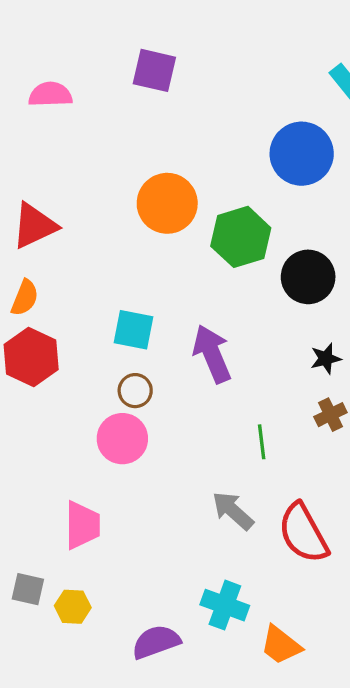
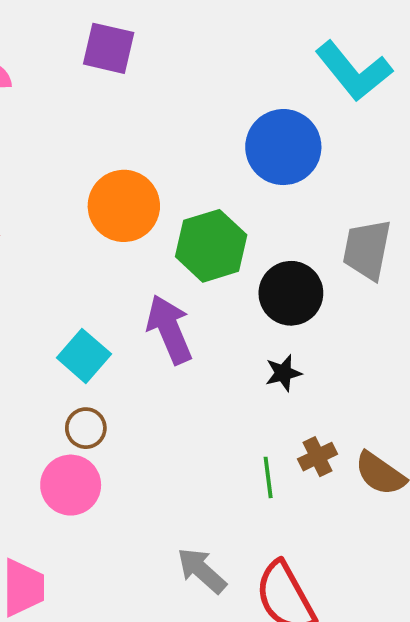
cyan square: (134, 330) -> (84, 356), turned 30
purple arrow: (212, 354) -> (169, 329), moved
black star: (326, 359) -> (283, 373), moved
green line: (262, 442) -> (268, 477), moved

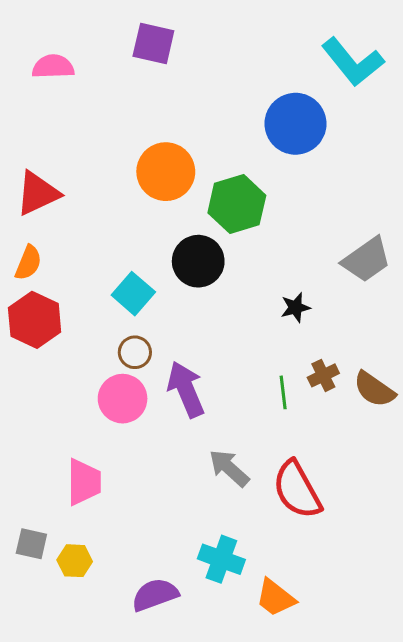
gray trapezoid: (367, 250) -> (367, 260), moved, turned -136
black circle: (291, 293) -> (198, 261), moved
purple arrow: (169, 329) -> (186, 389), moved

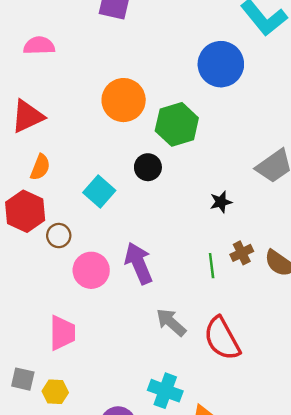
pink semicircle: (53, 67) -> (39, 46), moved
black circle: (198, 261) -> (148, 167), size x0.7
orange semicircle: (28, 263) -> (40, 167), moved
brown circle: (135, 352) -> (59, 236), moved

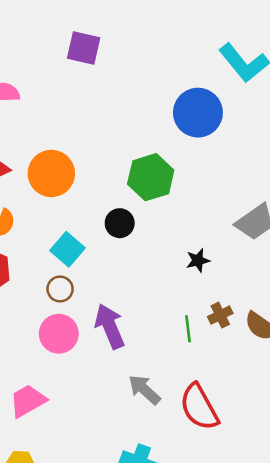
orange circle: (124, 100) -> (51, 173), moved
brown circle: (59, 236) -> (60, 289), moved
pink trapezoid: (62, 333) -> (28, 401), turned -120

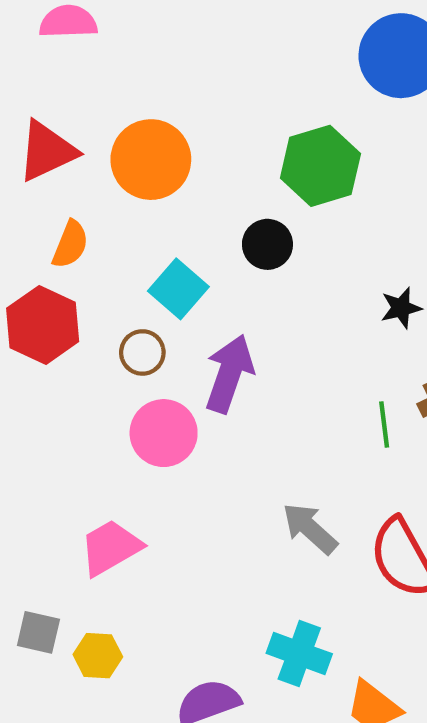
brown circle: (60, 289) -> (142, 352), moved
purple arrow: (110, 326) -> (229, 374), moved, turned 42

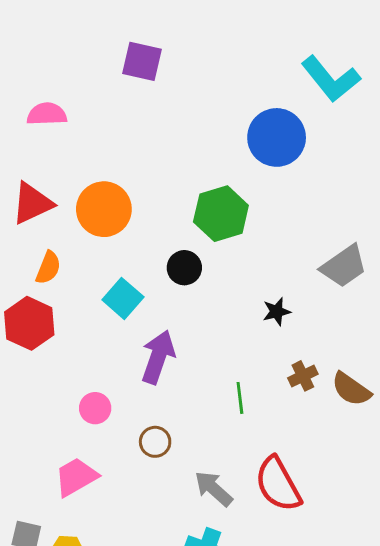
brown circle: (142, 352) -> (155, 442), moved
green line: (384, 425) -> (240, 398), moved
pink circle: (164, 433) -> (95, 408), moved, size x0.7
gray arrow: (310, 528) -> (214, 489), moved

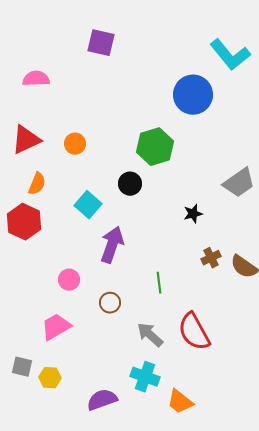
orange circle: (104, 209) -> (75, 144), size x0.6
green line: (240, 398) -> (159, 283), moved

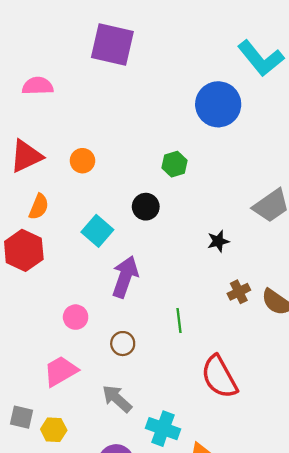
purple square: (101, 43) -> (112, 45), size x1.4
green hexagon: (155, 147) -> (174, 164), size x0.6
gray arrow: (150, 335) -> (117, 399), moved

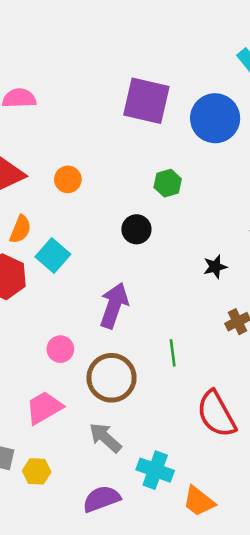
purple square: (112, 45) -> (146, 101), moved
cyan square: (97, 231) -> (53, 255), moved
brown circle: (123, 344) -> (112, 378), size x1.8

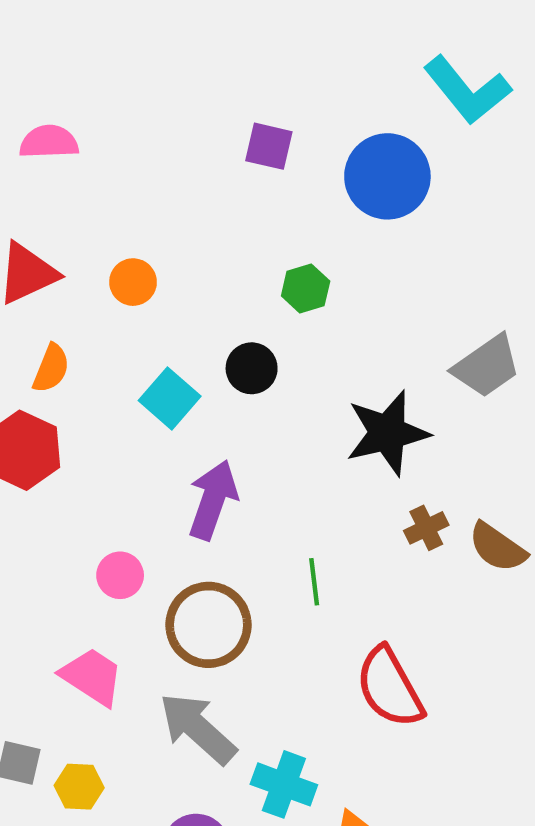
purple square: (146, 101) -> (269, 146), size x0.6
cyan square: (53, 255) -> (170, 398), moved
black star: (215, 267) -> (387, 433), size x2.0
pink trapezoid: (44, 408) -> (92, 677), turned 63
gray arrow: (105, 438) -> (198, 728), size x1.4

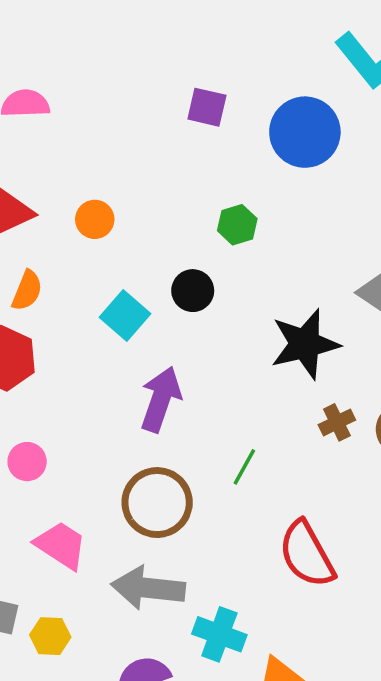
pink circle: (120, 575) -> (27, 462), moved
green line: (314, 582) -> (244, 467), turned 36
gray arrow: (198, 728) -> (148, 588), turned -36

